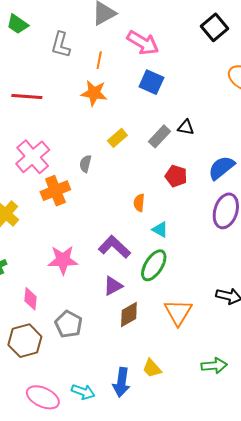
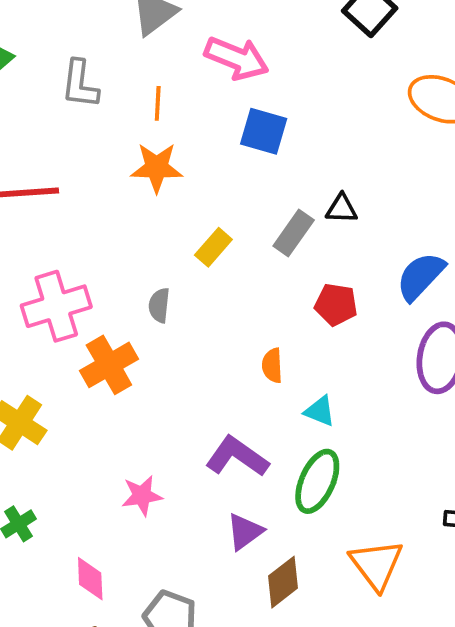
pink cross: (33, 157) -> (56, 306), turned 32
pink star: (63, 260) -> (142, 496), size x0.7

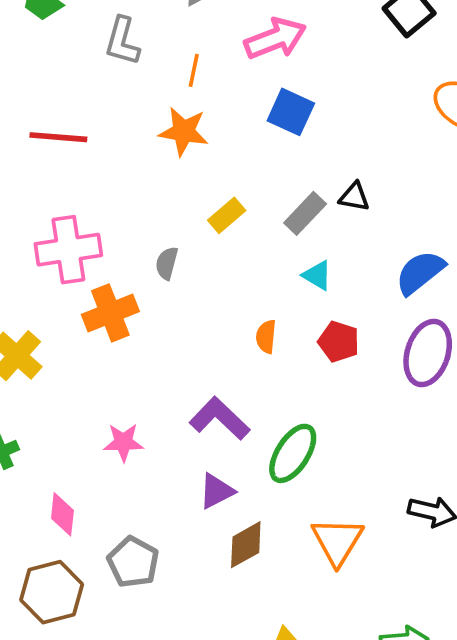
pink arrow: (237, 58) -> (275, 38), turned -52
red pentagon: (336, 305) -> (339, 342), moved
cyan triangle: (320, 411) -> (317, 275), moved

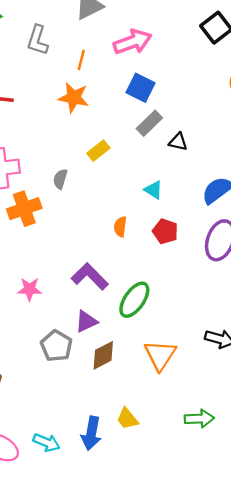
gray rectangle: (305, 213) -> (149, 123), moved
gray pentagon: (133, 562) -> (56, 346), moved

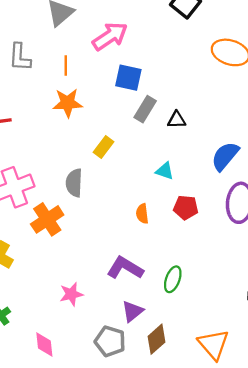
gray semicircle: (60, 179) -> (74, 183), size x1.4
green ellipse: (134, 300) -> (173, 279), size x0.7
orange triangle: (160, 355) -> (213, 344), moved

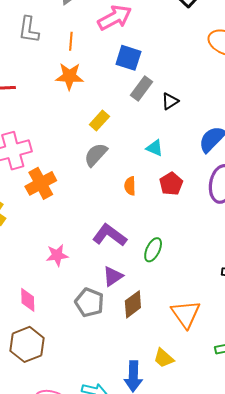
black triangle: (177, 120) -> (170, 101), turned -36
gray semicircle: (74, 183) -> (96, 155), moved, turned 35
red pentagon: (186, 207) -> (171, 184), turned 30

